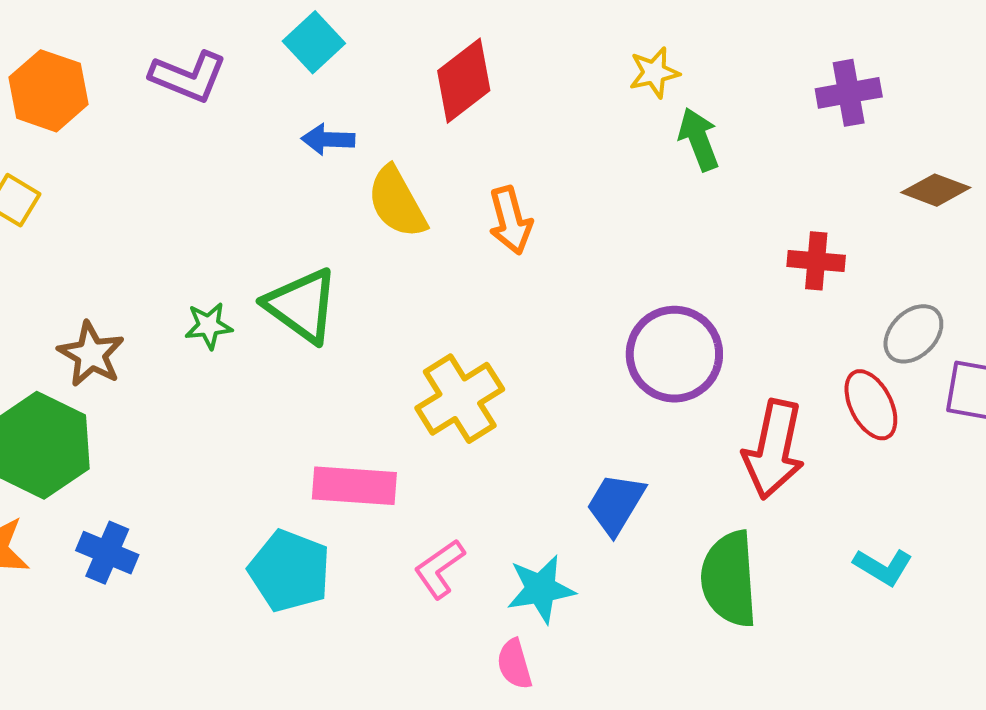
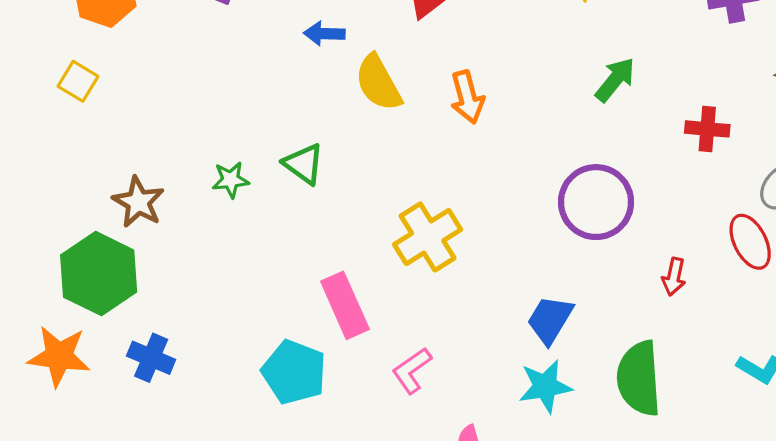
green arrow: (699, 139) -> (615, 80), moved, turned 60
green triangle: (302, 305) -> (304, 164), size x0.7
red arrow: (774, 449) -> (674, 277), size x0.5
pink rectangle: (354, 486) -> (345, 305), turned 62
cyan star: (541, 589) -> (545, 386), moved

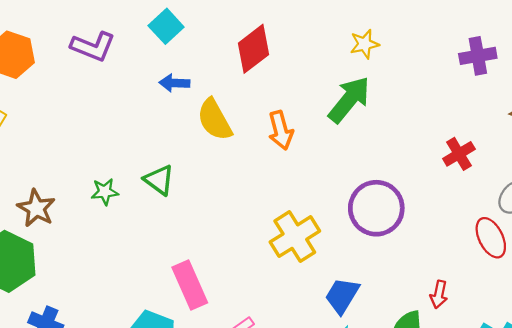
green arrow: (615, 80) -> (349, 100), moved, size x1.4
red cross: (707, 129) -> (459, 154), turned -36
yellow cross: (428, 237) -> (295, 237), moved
red arrow: (674, 277) -> (439, 294), moved

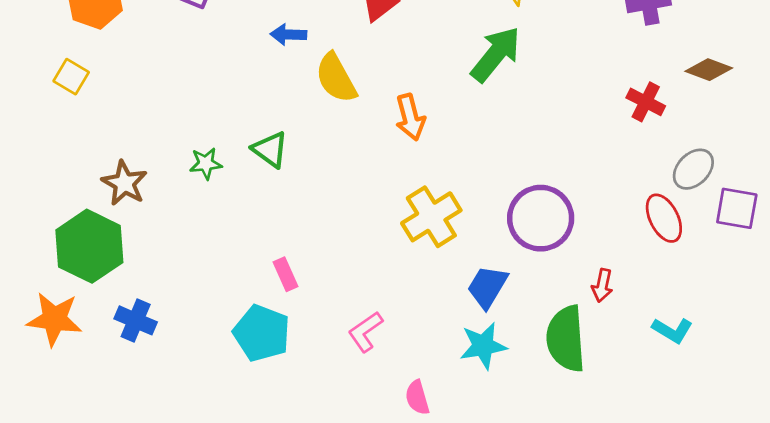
orange arrow: (281, 130) -> (410, 117), moved
red cross: (459, 154) -> (646, 102), moved, turned -32
purple circle: (376, 208) -> (541, 218), moved
pink rectangle: (190, 285) -> (286, 274), moved, size x0.6

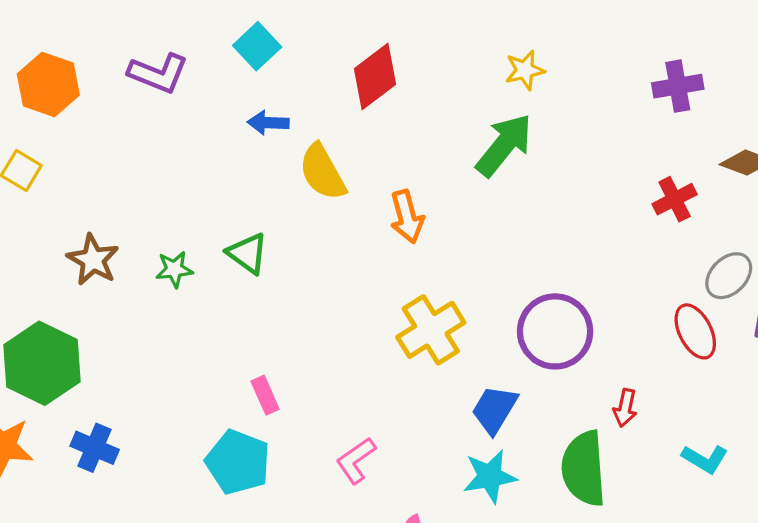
red cross: (646, 102) -> (675, 199), turned 36
brown star: (124, 183) -> (93, 260), moved

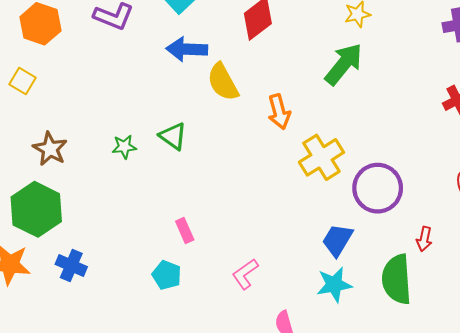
blue arrow: (268, 123) -> (187, 49), size x1.5
brown star: (93, 260) -> (50, 149), moved
yellow cross: (431, 330) -> (321, 157), moved
cyan pentagon: (238, 462) -> (167, 275), size x0.7

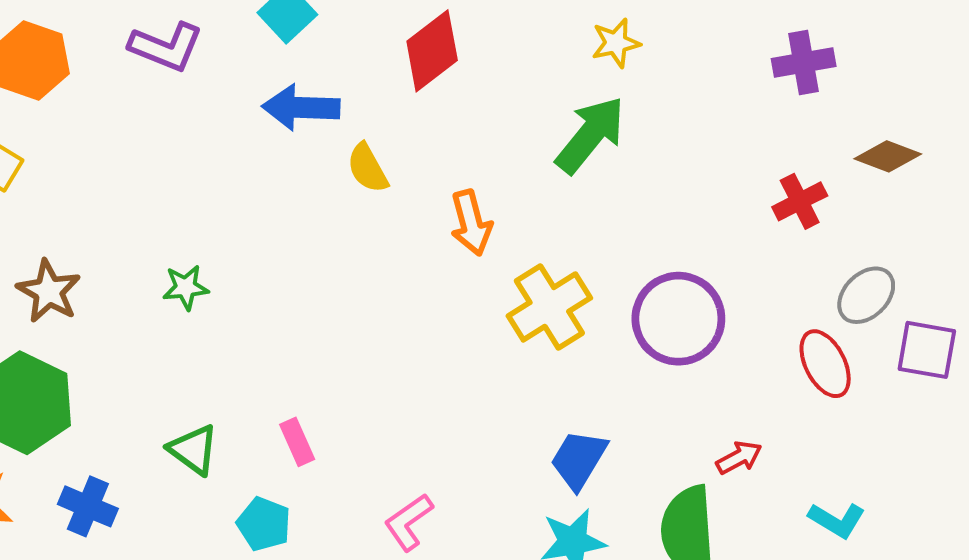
yellow semicircle: (223, 82) -> (368, 168), size x0.7
green triangle: (173, 136) -> (193, 450), moved
purple circle: (378, 188) -> (678, 319), moved
red arrow: (424, 239) -> (739, 458), turned -130

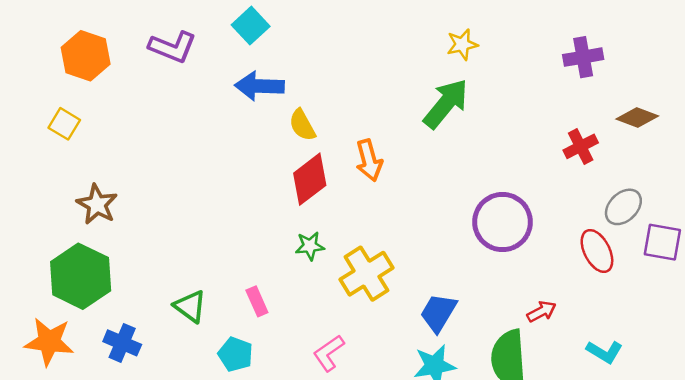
red diamond: (432, 51) -> (310, 179), moved
green star: (186, 287) -> (310, 246), moved
yellow cross: (549, 307) -> (366, 274), moved

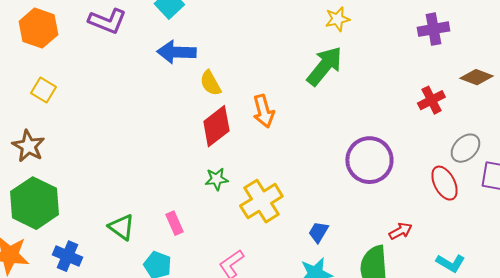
yellow square: (64, 124) -> (43, 90), moved
brown star: (97, 204) -> (28, 146), moved
blue trapezoid: (438, 313) -> (318, 232), size x0.7

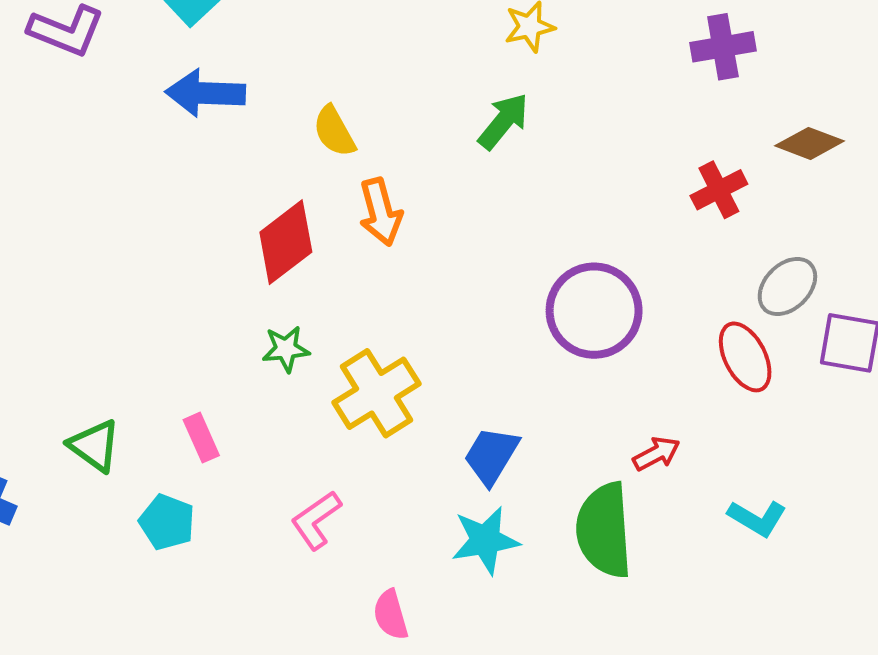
green arrow: (324, 66) -> (503, 121), size x0.7
yellow semicircle: (210, 83) -> (334, 131), moved
blue trapezoid: (318, 232) -> (491, 456), size x1.4

